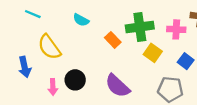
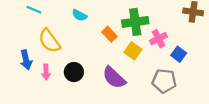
pink cross: (176, 29) -> (159, 39), moved, turned -30
yellow square: (153, 53) -> (133, 51), moved
pink arrow: (53, 87) -> (46, 72), moved

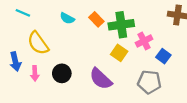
orange rectangle: (110, 34) -> (96, 19), moved

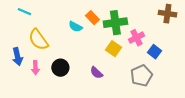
cyan semicircle: (67, 18) -> (75, 27), moved
purple semicircle: (101, 79) -> (96, 73), size x0.6
gray pentagon: (149, 82) -> (141, 76), turned -30

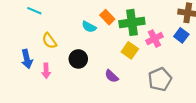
yellow semicircle: (38, 40) -> (49, 41), size x0.7
blue square: (154, 52) -> (181, 35), moved
black circle: (60, 68) -> (78, 59), moved

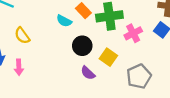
yellow square: (130, 50) -> (108, 57), moved
black circle: (78, 59) -> (82, 46), moved

